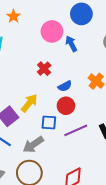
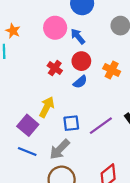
orange star: (13, 16) -> (13, 31), moved
red circle: (66, 106) -> (81, 61), moved

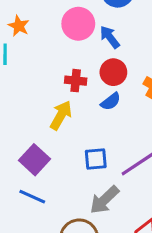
red cross: (55, 68) -> (76, 81), turned -32
yellow arrow: (47, 107) -> (61, 115), moved
gray arrow: (60, 149) -> (104, 200), moved

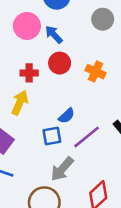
blue semicircle: (111, 101) -> (67, 116), moved

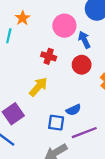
red cross: (29, 73) -> (49, 56), moved

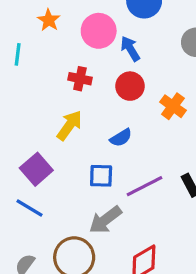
orange star: (23, 18) -> (49, 20), moved
blue semicircle: (73, 110) -> (121, 138), moved

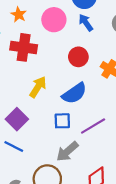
blue arrow: (130, 49) -> (86, 23), moved
red cross: (80, 79) -> (24, 47), moved, size x1.6
blue semicircle: (121, 138) -> (74, 93), size x1.6

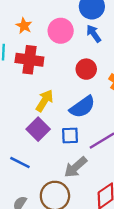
purple square: (17, 119) -> (38, 129), moved

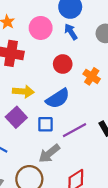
yellow arrow: (45, 101) -> (23, 91), turned 60

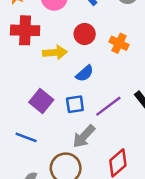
yellow arrow: (23, 91) -> (55, 53), moved
blue semicircle: (58, 99) -> (85, 73), size x0.7

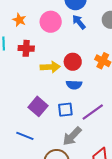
red cross: (25, 30) -> (26, 48), size x0.7
red circle: (85, 34) -> (73, 62), moved
blue semicircle: (85, 73) -> (74, 85), turned 42

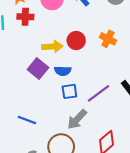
red cross: (26, 48) -> (25, 17), moved
blue semicircle: (74, 85) -> (63, 71), moved
purple square: (38, 106) -> (38, 69), moved

